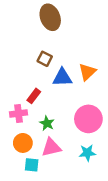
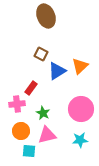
blue triangle: (62, 77) -> (57, 71), turned -30

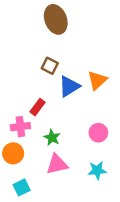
pink circle: (81, 109) -> (98, 133), size x0.6
orange circle: (21, 131) -> (13, 153), moved
cyan square: (29, 151) -> (22, 187), moved, turned -32

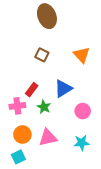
orange triangle: (97, 80) -> (82, 55), moved, turned -30
blue triangle: (69, 86) -> (63, 89), moved
green star: (52, 138) -> (44, 107), moved
orange circle: (13, 153) -> (22, 135), moved

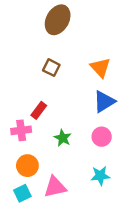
brown ellipse: (47, 16) -> (58, 20), turned 50
blue triangle: (63, 89) -> (104, 101), moved
green star: (44, 107) -> (63, 138), moved
pink triangle: (48, 138) -> (55, 187), moved

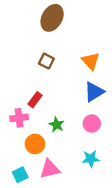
orange circle: (27, 166) -> (35, 144), moved

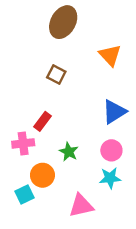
orange triangle: (91, 61) -> (110, 55), moved
cyan star: (91, 159) -> (110, 178), moved
pink triangle: (50, 169) -> (81, 206), moved
cyan square: (20, 175) -> (25, 195), moved

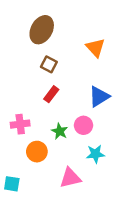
brown ellipse: (63, 22) -> (42, 30), moved
red rectangle: (42, 121) -> (51, 94), moved
pink circle: (111, 150) -> (83, 125), moved
cyan square: (25, 195) -> (12, 184), moved, turned 35

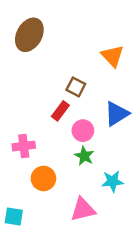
brown ellipse: (42, 30) -> (29, 35), moved
brown square: (49, 64) -> (76, 87), moved
pink circle: (83, 125) -> (83, 131), moved
green star: (60, 131) -> (84, 156), moved

